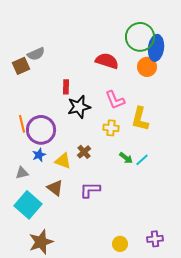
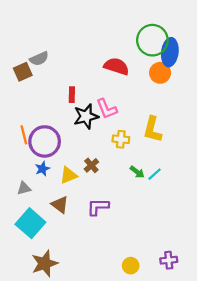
pink L-shape: (115, 100) -> (107, 109), moved
yellow triangle: (63, 161) -> (69, 175), turned -42

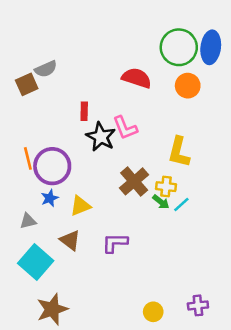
blue ellipse: (170, 52) -> (211, 47), moved
black star: (86, 116) -> (101, 137), turned -30
yellow cross: (121, 139) -> (166, 187), moved
brown cross: (91, 165) -> (134, 181), moved, size x1.6

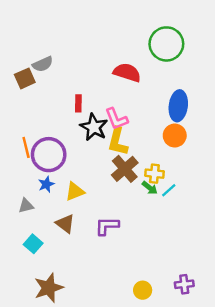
blue ellipse: (211, 47) -> (178, 106), moved
orange circle: (188, 86) -> (175, 136), moved
yellow L-shape: (179, 152) -> (118, 141), moved
cyan square: (36, 262) -> (33, 244), size x0.6

